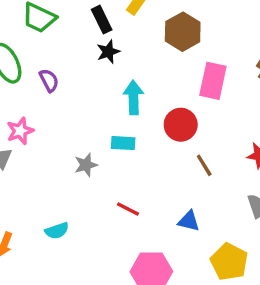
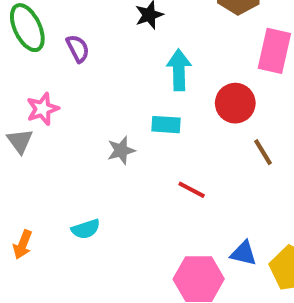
red line: (128, 209) -> (192, 190), moved
blue triangle: (189, 221) -> (244, 253), moved

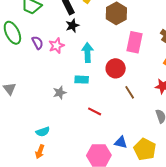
pink star: (43, 109) -> (56, 46), moved
orange arrow: (23, 244) -> (40, 152), moved

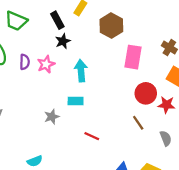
purple semicircle: (37, 43) -> (25, 62), turned 32
red circle: (116, 68) -> (146, 93), moved
brown line: (130, 92) -> (138, 123), moved

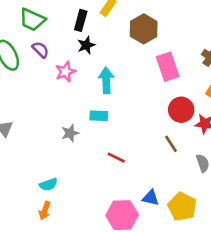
black rectangle: (57, 20) -> (81, 20), turned 42
pink rectangle: (133, 57) -> (168, 67), turned -30
purple semicircle: (25, 62) -> (40, 50), moved, turned -48

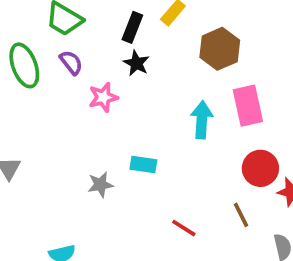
black star: (86, 45) -> (136, 63), turned -30
cyan arrow: (106, 80) -> (202, 120), moved
red line: (116, 158) -> (184, 228), moved

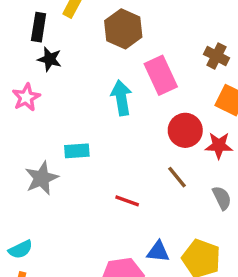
gray star: (100, 185) -> (42, 178), size x1.4

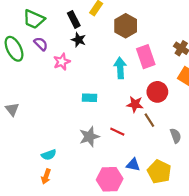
black rectangle: (39, 27) -> (74, 19), turned -42
red star: (219, 146) -> (135, 104), moved
gray star: (42, 178) -> (89, 137), moved

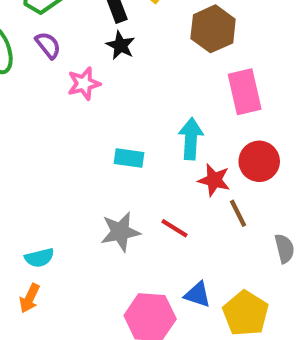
cyan arrow: (120, 68) -> (191, 139), moved

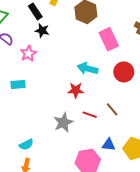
cyan arrow: (191, 139) -> (87, 69), turned -66
cyan rectangle: (129, 158) -> (18, 85), moved
red star: (214, 180) -> (76, 90), moved
brown line: (238, 213) -> (112, 109), moved

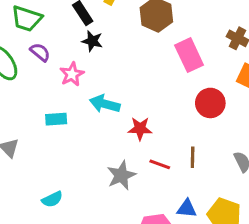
cyan arrow: (87, 69) -> (105, 104), moved
brown line: (112, 109) -> (193, 157), turned 40
cyan semicircle: (26, 145) -> (52, 199), moved

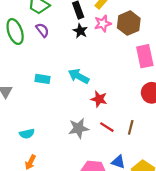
pink star: (72, 74) -> (103, 24), moved

